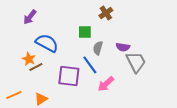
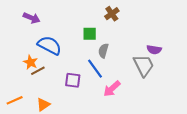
purple arrow: (30, 17) -> (32, 18), turned -105
purple semicircle: (123, 47) -> (154, 50), moved
purple square: (69, 76) -> (73, 80), size x0.7

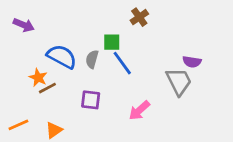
purple arrow: (32, 18) -> (24, 25), moved
gray semicircle: (103, 51) -> (92, 59), moved
blue line: (95, 69) -> (122, 63), moved

